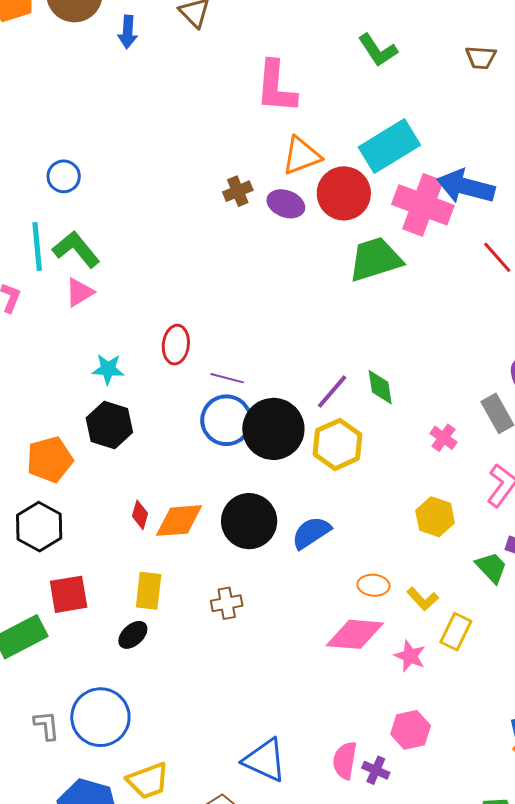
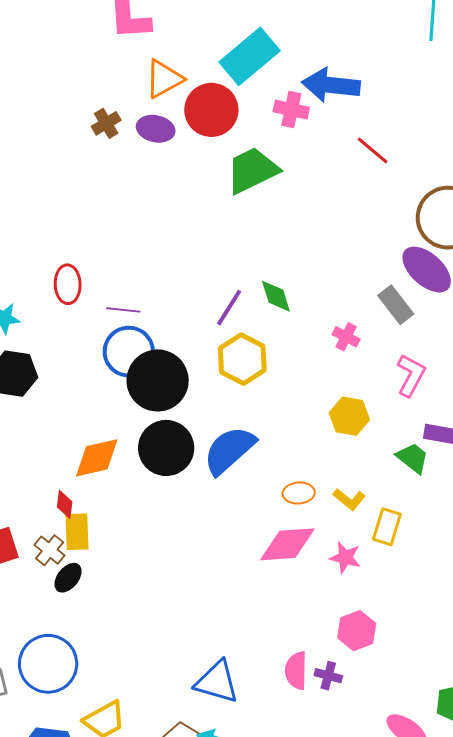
pink cross: (423, 205) -> (291, 110), size x0.6
black circle: (273, 429) -> (158, 380), moved
red diamond: (140, 515) -> (65, 504), moved
blue semicircle: (311, 533) -> (229, 450), size x1.4
brown cross: (227, 603) -> (50, 550), moved, turned -32

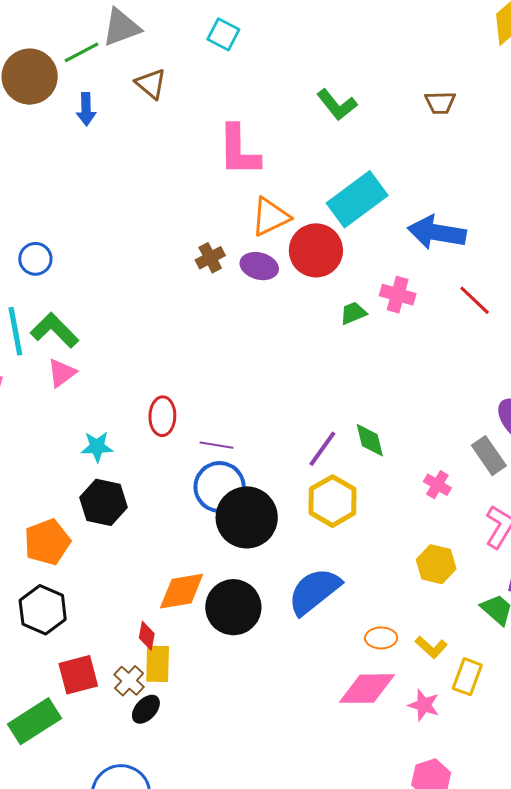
pink cross: (291, 110) -> (398, 295), moved
green trapezoid: (252, 170) -> (353, 313), size x0.5
black circle: (166, 448) -> (233, 607), moved

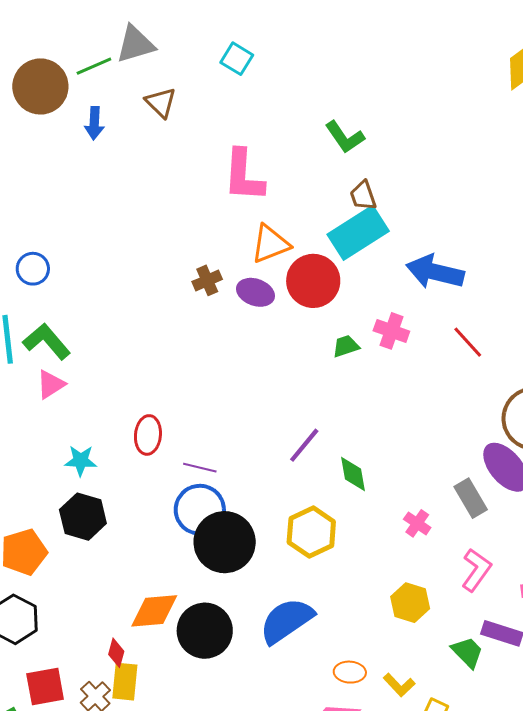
brown trapezoid: (440, 103) -> (363, 196), moved, turned 68
purple line: (322, 449) -> (304, 445), moved

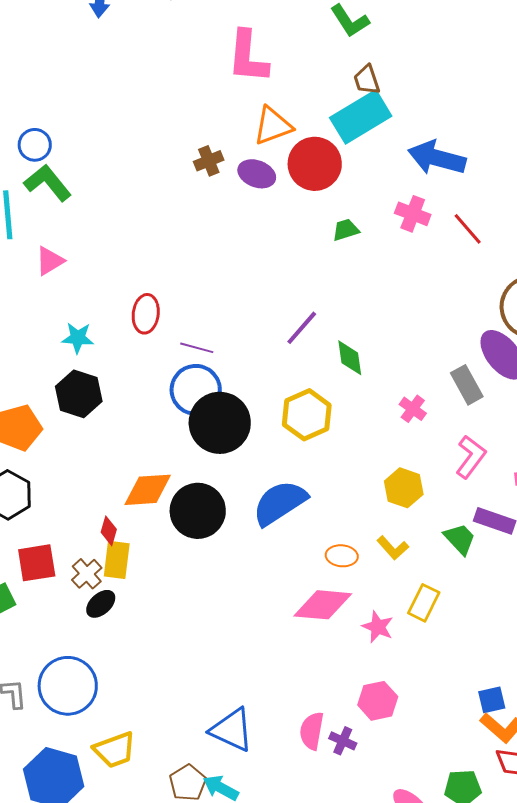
pink cross: (391, 331) -> (413, 214), moved
green L-shape: (47, 341) -> (48, 183), moved
yellow L-shape: (399, 685) -> (393, 548), moved

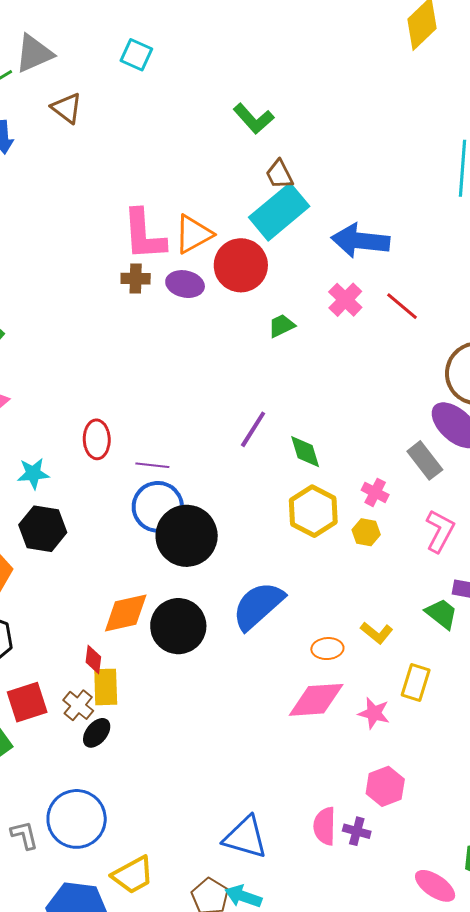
pink L-shape: (248, 57) -> (144, 235), moved
brown cross: (209, 161) -> (136, 279), turned 32
pink cross: (413, 214) -> (345, 300), turned 32
yellow hexagon: (307, 415) -> (313, 511), moved
yellow hexagon: (404, 488) -> (366, 532), moved, size x0.7

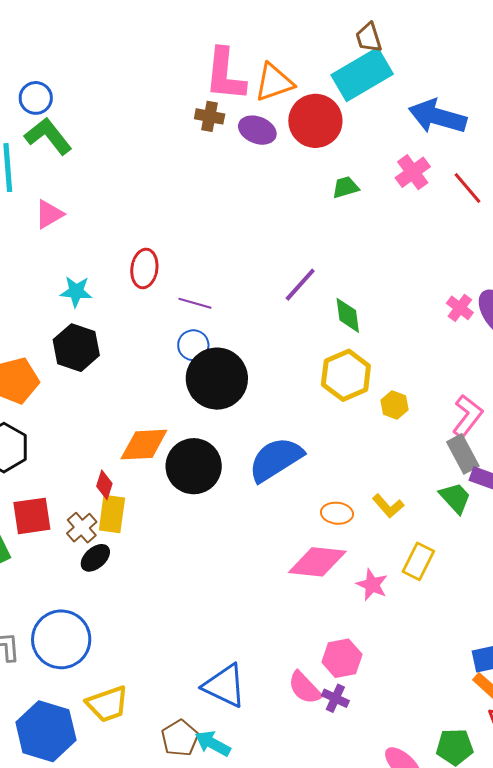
gray rectangle: (425, 460) -> (463, 454), moved
pink cross: (375, 492) -> (460, 308), moved
blue circle: (158, 507) -> (193, 345), size x0.6
pink hexagon: (385, 786) -> (342, 658), moved
pink semicircle: (325, 826) -> (305, 688), turned -54

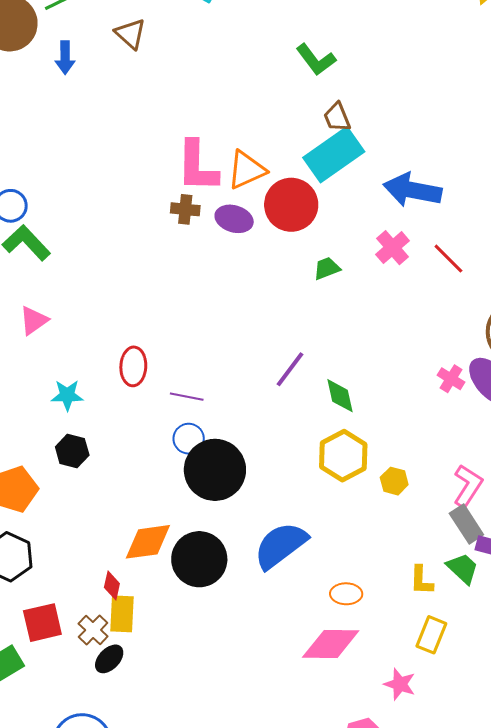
black hexagon: (76, 348) -> (72, 451), size x0.7
yellow L-shape: (388, 506) -> (421, 580), moved, turned 48
pink star: (372, 585) -> (400, 684), moved

